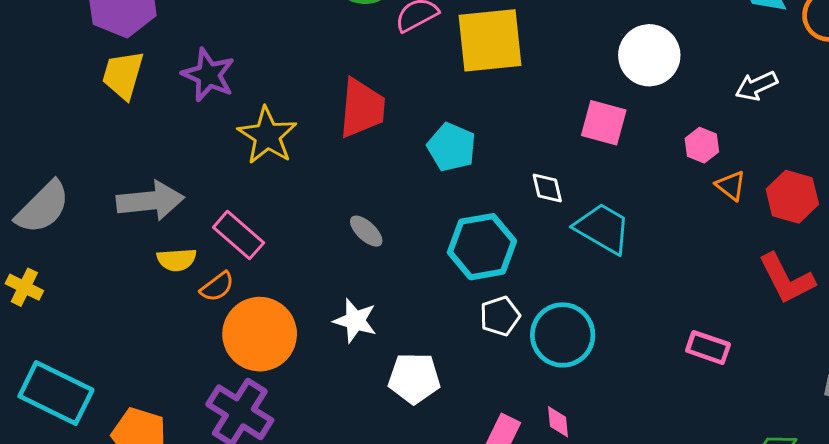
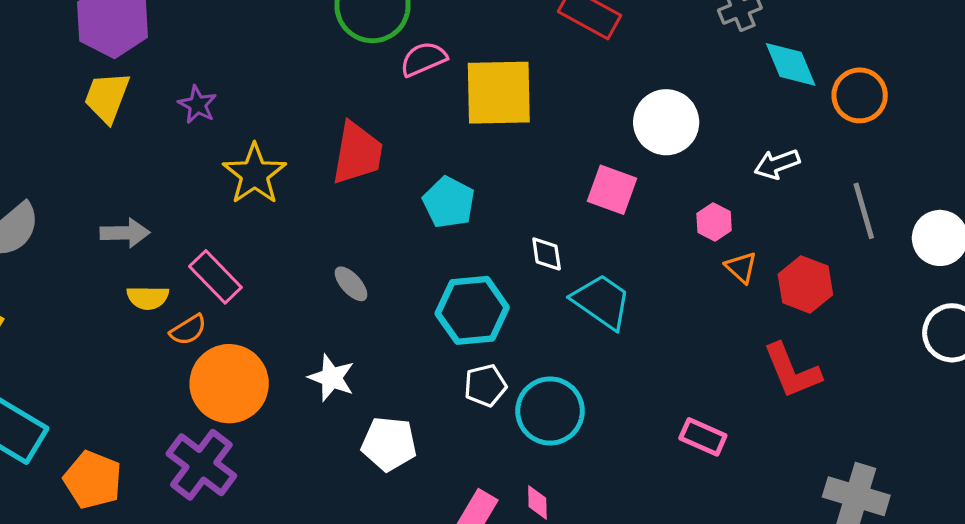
purple star: (208, 75) -> (197, 105), size x0.7
gray arrow: (150, 201) -> (125, 233), size x0.7

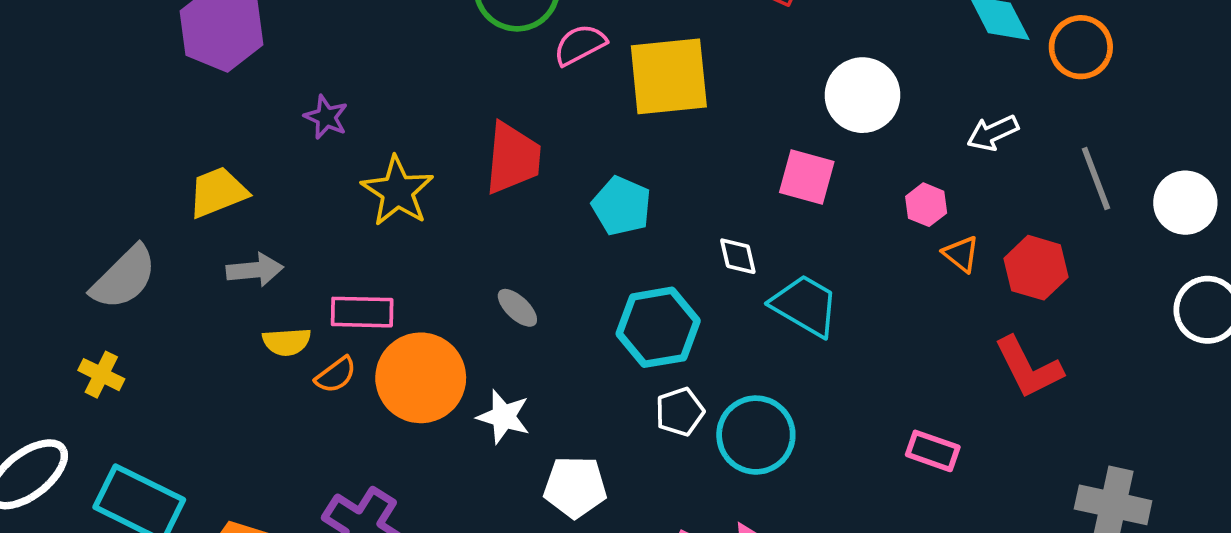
yellow trapezoid: (107, 97) -> (218, 192), moved, turned 52
pink rectangle: (215, 277) -> (362, 312), turned -40
orange circle: (229, 384) -> (421, 378), moved

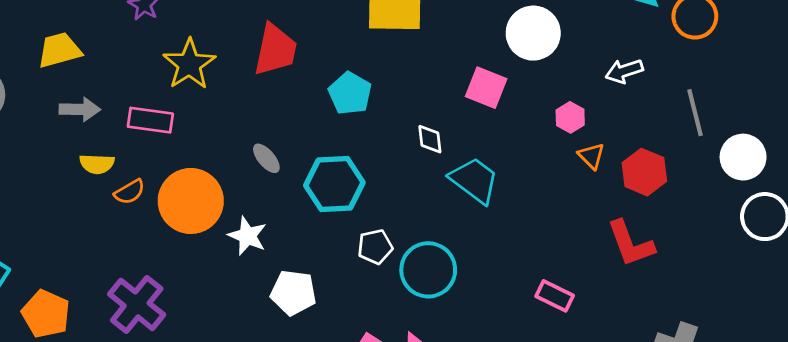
white circle: (1185, 203) -> (743, 157), moved
pink rectangle: (362, 312) -> (150, 120), moved
cyan hexagon: (658, 327) -> (334, 184), moved

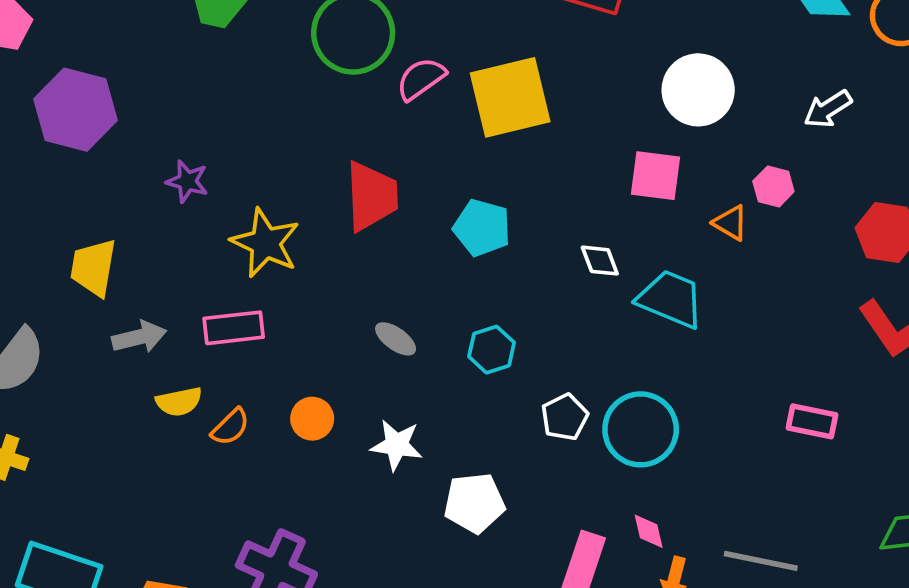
yellow trapezoid: (59, 50) -> (93, 267), turned -51
orange triangle: (591, 156) -> (731, 223), moved
cyan hexagon: (334, 184) -> (492, 350), size x0.6
orange circle: (191, 201) -> (312, 419), size x0.5

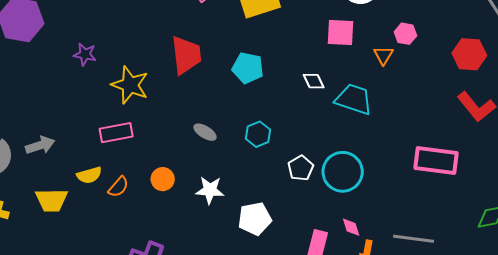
orange triangle: (731, 223) -> (383, 55), turned 35
yellow trapezoid: (93, 267) -> (52, 200), moved, turned -96
gray arrow: (139, 337) -> (40, 145), moved
pink rectangle: (812, 421) -> (436, 161), size x1.6

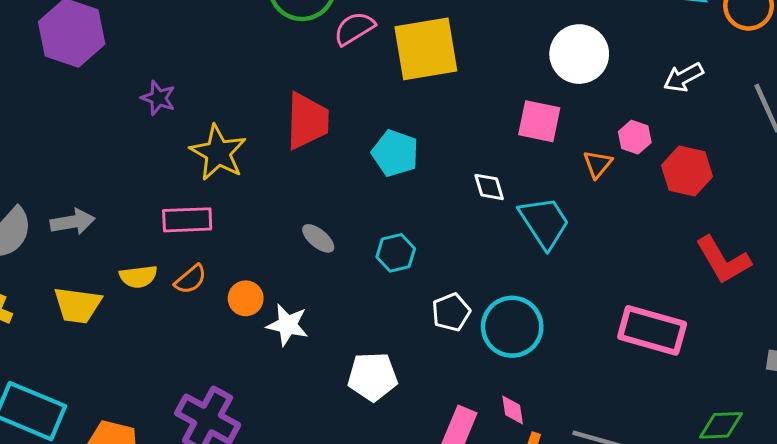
red hexagon: (469, 54) -> (687, 171), moved
cyan trapezoid: (354, 99) -> (544, 222), turned 30
orange semicircle: (118, 187) -> (190, 279), moved
white star: (210, 190) -> (287, 325), moved

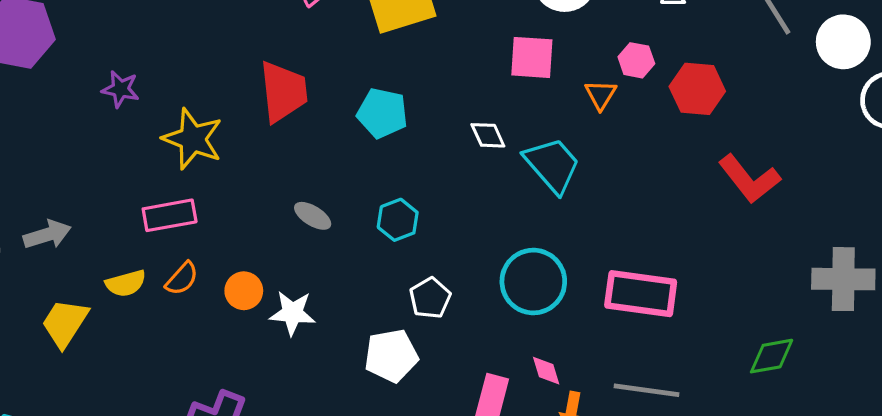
yellow trapezoid: (78, 305) -> (65, 323), turned 123
white pentagon: (451, 312) -> (430, 298), moved
pink rectangle: (652, 330) -> (641, 294), moved

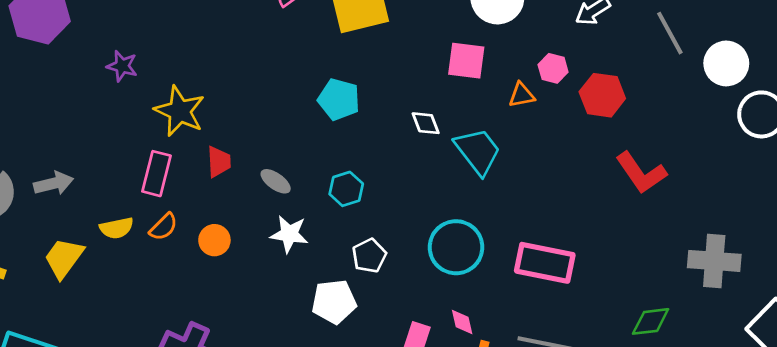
red trapezoid: (283, 92) -> (219, 162), moved, size x0.6
orange triangle: (601, 95) -> (522, 95), turned 44
pink rectangle: (170, 215) -> (156, 174), turned -69
white star: (292, 313) -> (289, 234), moved

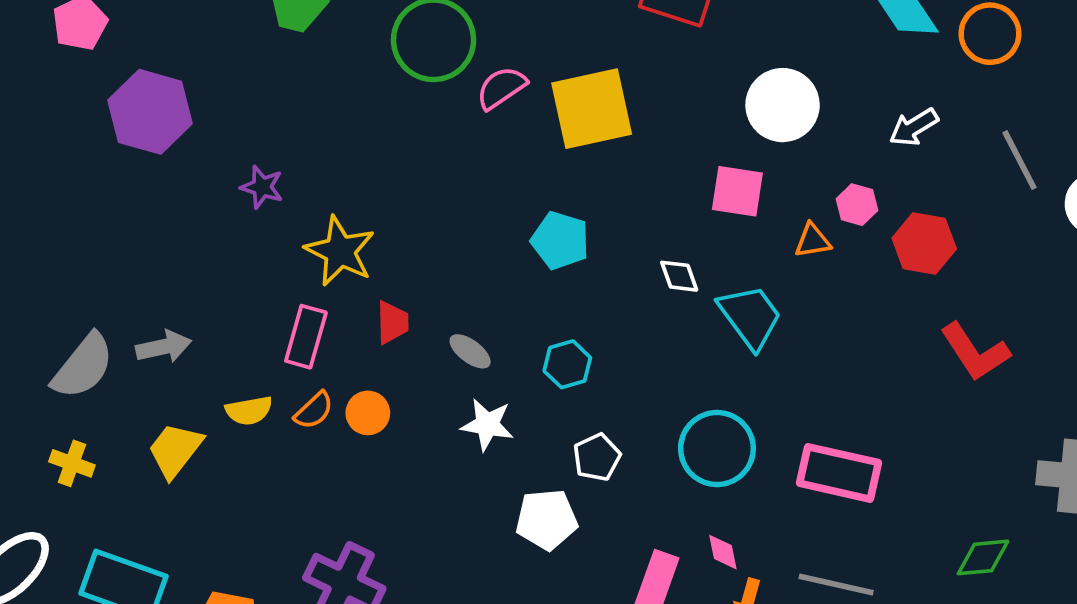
orange circle: (214, 240) -> (368, 413), moved

